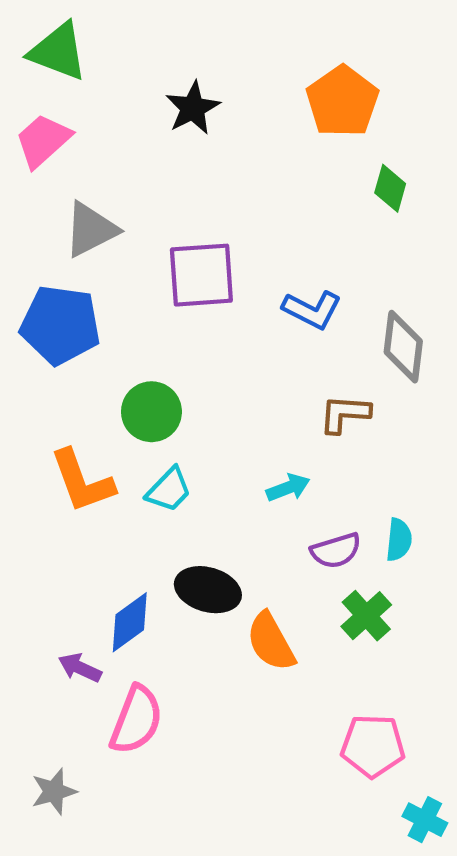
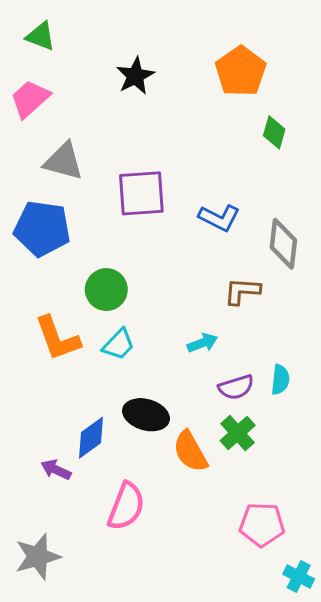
green triangle: (58, 52) -> (41, 36), size x0.7
gray triangle: (91, 229) -> (64, 161), turned 42
green cross: (366, 616) -> (238, 433), moved
pink semicircle: (136, 720) -> (126, 506), moved
gray star: (54, 791) -> (38, 557), size x1.4

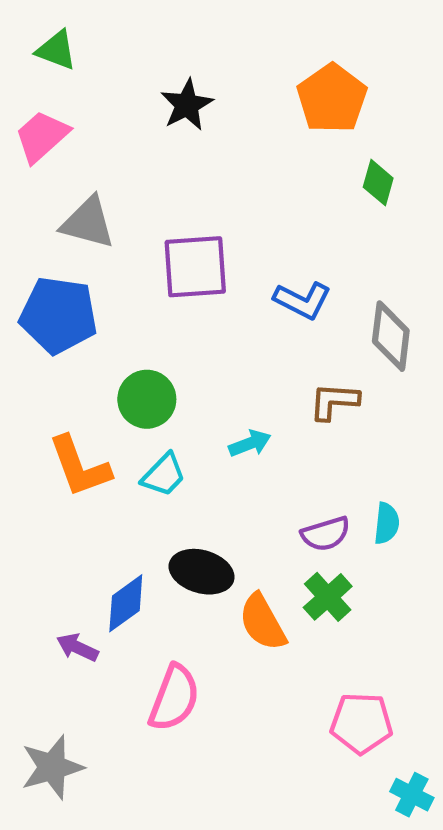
cyan arrow: (202, 343) -> (250, 443), moved

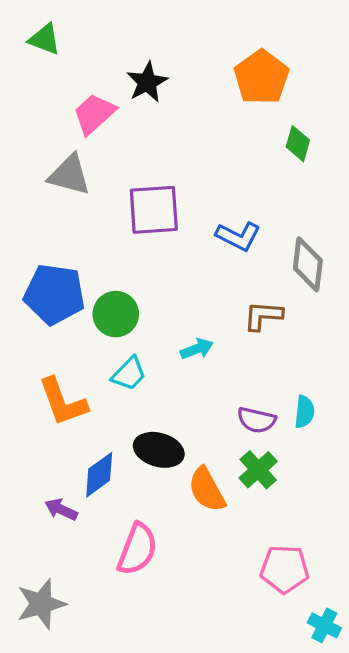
pink trapezoid: (42, 136) -> (94, 114), moved
blue pentagon: (59, 315) -> (54, 294), moved
orange L-shape: (80, 467) -> (63, 402), moved
purple semicircle: (326, 534) -> (256, 420), turned 30

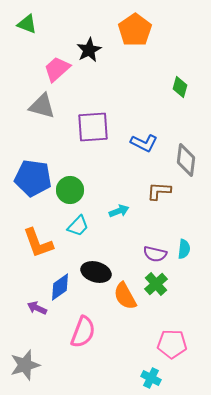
orange pentagon: (261, 77) -> (135, 30), moved
cyan cross: (324, 625) -> (151, 378), moved

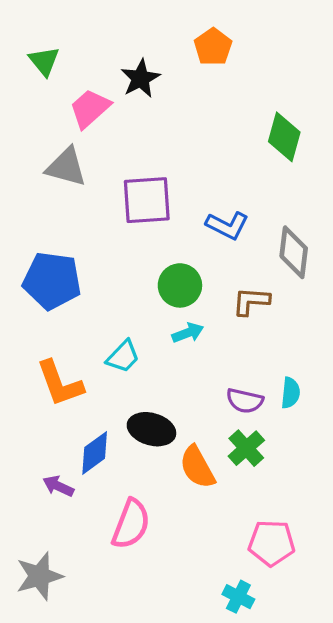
green triangle: (27, 24) -> (44, 61), moved, turned 30
orange pentagon: (135, 30) -> (213, 47), size x0.7
green diamond: (180, 87) -> (284, 137), size x1.4
green circle: (70, 190) -> (180, 285), moved

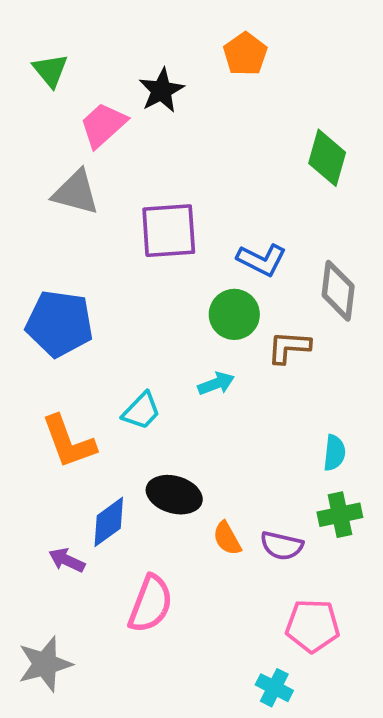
green circle: (180, 285) -> (234, 314), moved
purple semicircle: (245, 401) -> (282, 546), moved
green cross: (246, 448) -> (340, 515), moved, turned 30
orange semicircle: (197, 467) -> (227, 538), size x0.7

